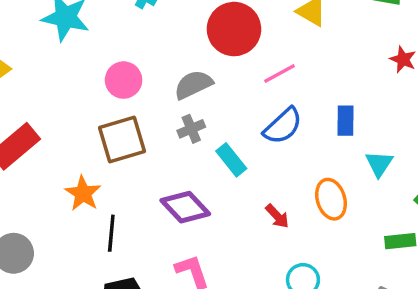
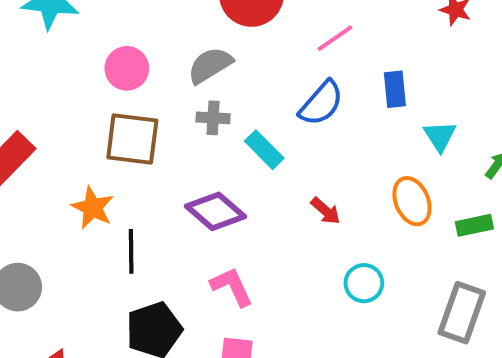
pink line: (280, 73) -> (335, 38), moved
gray cross: (191, 129) -> (213, 118), turned 32
brown square: (122, 140) -> (132, 139), turned 30
orange ellipse: (331, 199) -> (412, 201), moved

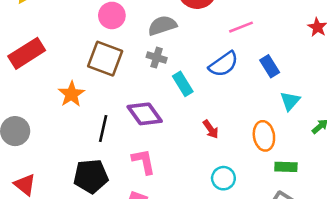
blue rectangle: (395, 89) -> (270, 66), turned -40
green rectangle: (474, 225) -> (286, 167), moved
black line: (131, 251) -> (103, 129), moved

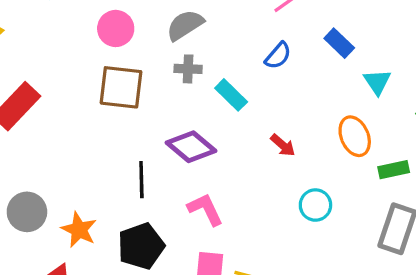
blue semicircle: (224, 64) -> (278, 56), size x0.7
orange star: (71, 94) -> (79, 230), moved

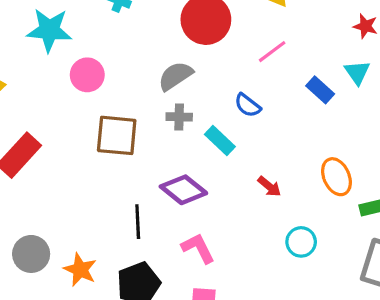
pink circle: (116, 28) -> (87, 75), moved
blue semicircle: (278, 56) -> (248, 105), moved, turned 88
cyan triangle: (377, 82) -> (357, 72), moved

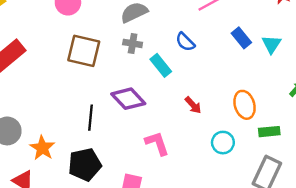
cyan triangle: (357, 72) -> (271, 44), moved
cyan circle: (301, 242) -> (223, 143), moved
pink L-shape: (198, 248) -> (157, 143), moved

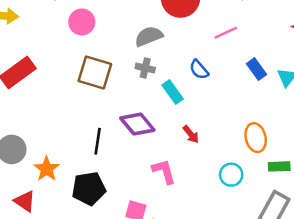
red arrow: (193, 105) -> (191, 134), moved

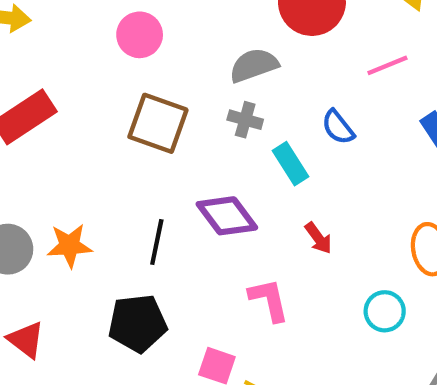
orange star: (47, 169) -> (70, 246), moved, turned 30

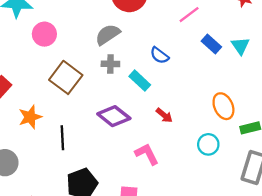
pink line: (387, 65) -> (189, 15), moved
brown square: (158, 123) -> (66, 77), turned 32
black line: (157, 242) -> (62, 138), moved
orange star: (70, 246) -> (30, 117), moved

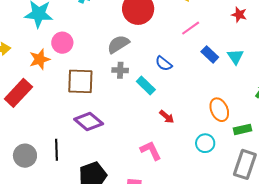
brown square: (66, 77) -> (80, 81), turned -36
purple diamond: (114, 116) -> (89, 122), moved
orange star: (30, 117) -> (40, 59), moved
black line: (62, 138) -> (56, 150), moved

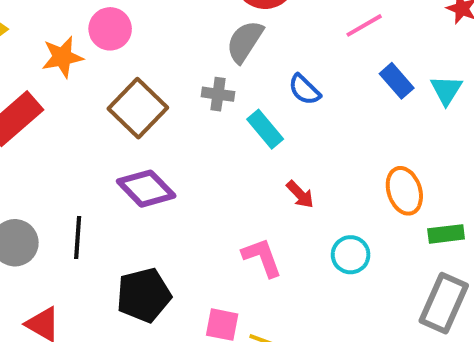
gray semicircle: (118, 44) -> (245, 42), moved, turned -30
brown square: (80, 81) -> (138, 108), turned 36
cyan circle: (205, 143) -> (351, 255), moved

